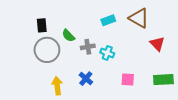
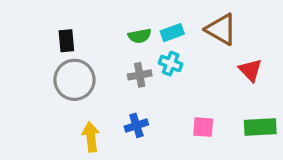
green semicircle: (68, 36) -> (140, 36), moved, turned -56
cyan cross: (107, 53) -> (171, 64), moved
blue cross: (86, 79) -> (136, 125), turned 32

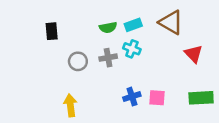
gray circle: (74, 80) -> (78, 61), moved, size x0.6
blue cross: (136, 125) -> (132, 97), moved

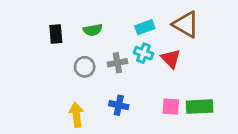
green semicircle: (108, 27) -> (93, 30), moved
red triangle: (194, 54) -> (171, 59), moved
blue cross: (132, 97) -> (119, 105), moved, turned 30
green rectangle: (201, 98) -> (200, 107), moved

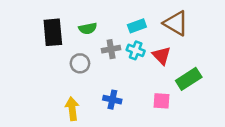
black rectangle: (56, 34) -> (53, 32), size x1.5
gray cross: (117, 63) -> (111, 49), moved
green rectangle: (200, 107) -> (189, 79), moved, turned -30

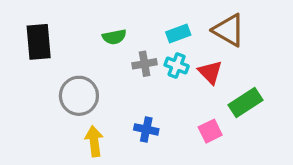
black rectangle: (53, 32) -> (39, 42), moved
gray circle: (80, 63) -> (79, 96), moved, size x1.5
pink square: (162, 101) -> (210, 131), turned -30

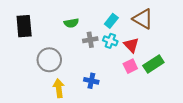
cyan rectangle: (178, 34) -> (111, 21), turned -32
pink square: (210, 131) -> (130, 66), moved

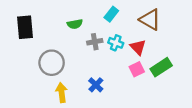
cyan rectangle: (111, 21) -> (111, 14), moved
blue cross: (91, 81) -> (96, 85), turned 32

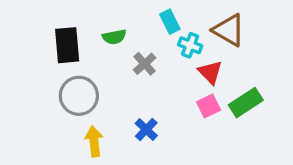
cyan rectangle: (111, 14) -> (170, 22), turned -64
black rectangle: (25, 27) -> (67, 45), moved
gray cross: (95, 42) -> (145, 64), turned -32
cyan cross: (116, 43) -> (190, 45), moved

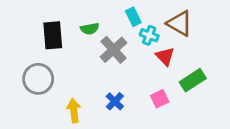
gray cross: (145, 64) -> (113, 50), size x1.5
gray circle: (79, 96) -> (38, 79), moved
pink square: (209, 106) -> (160, 99), moved

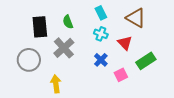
green semicircle: (90, 29) -> (68, 22), turned 80
cyan cross: (149, 35) -> (101, 34), moved
gray cross: (113, 50) -> (64, 48), moved
blue cross: (115, 101) -> (101, 60), moved

